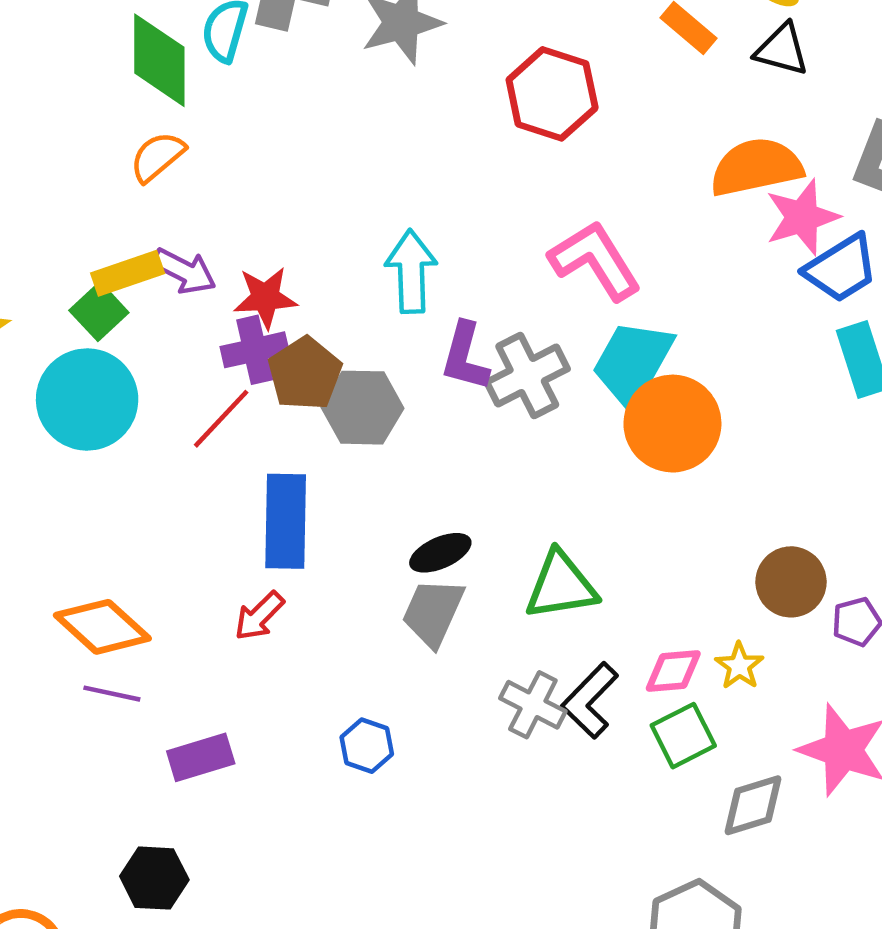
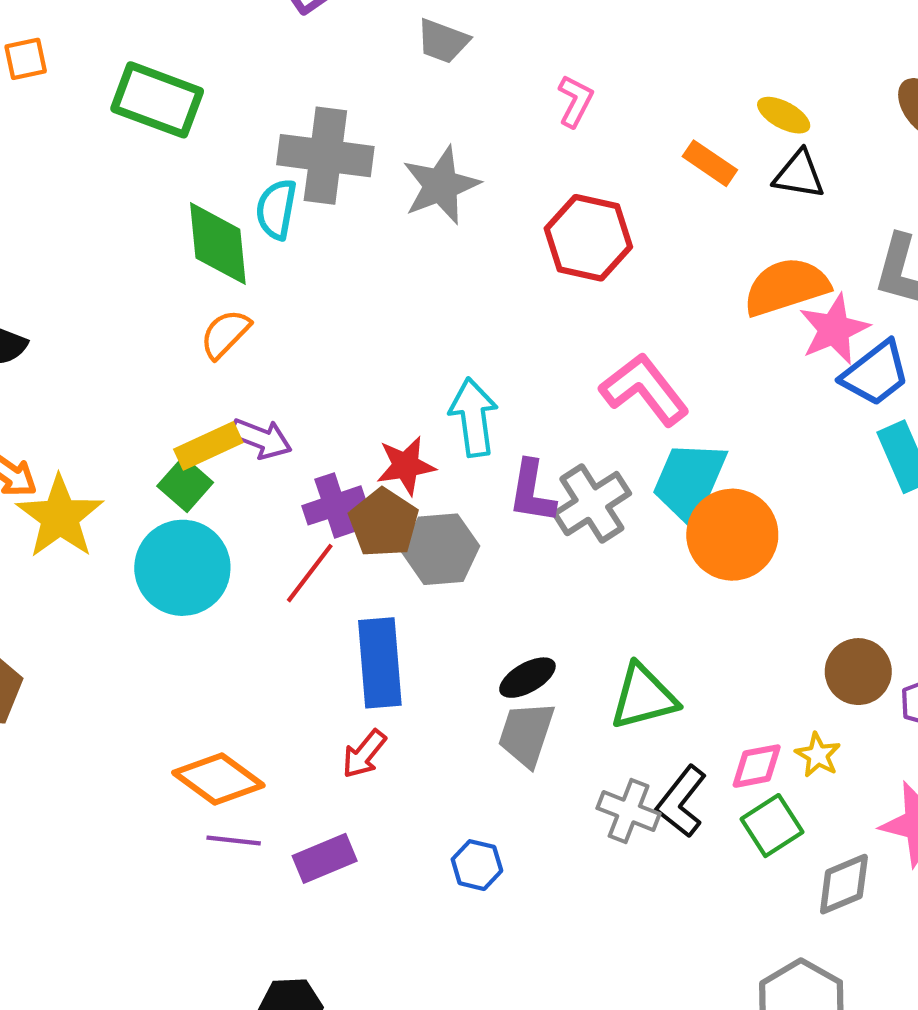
red star: (265, 298) -> (406, 466), moved
purple rectangle: (201, 757) -> (325, 858), moved

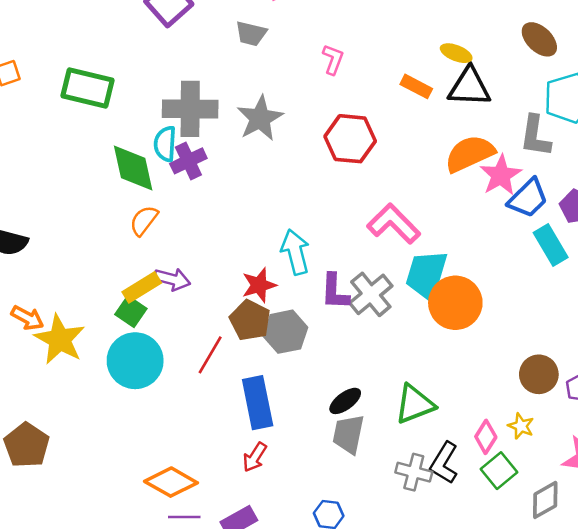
black triangle: (799, 175) -> (469, 87), size x1.4
purple cross: (335, 505) -> (188, 161), moved
pink diamond: (757, 766) -> (486, 437), turned -40

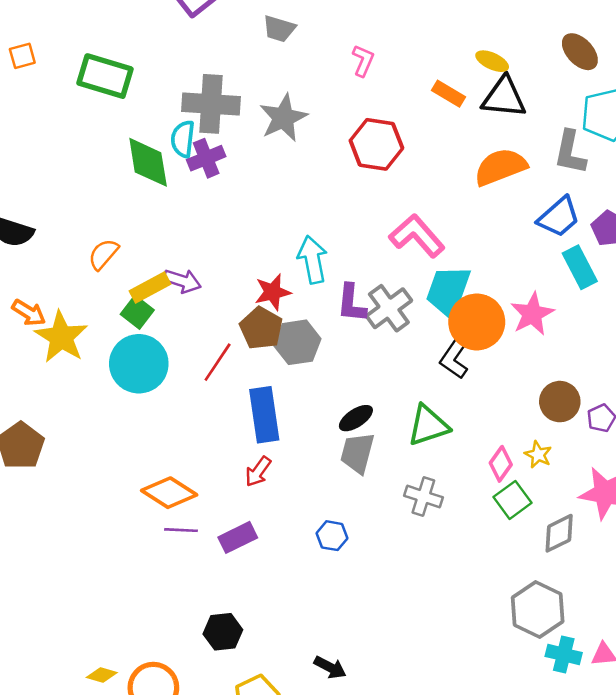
pink star: (501, 175) -> (532, 314), moved
orange semicircle: (144, 220) -> (103, 254), moved
black L-shape: (444, 463) -> (455, 357), moved

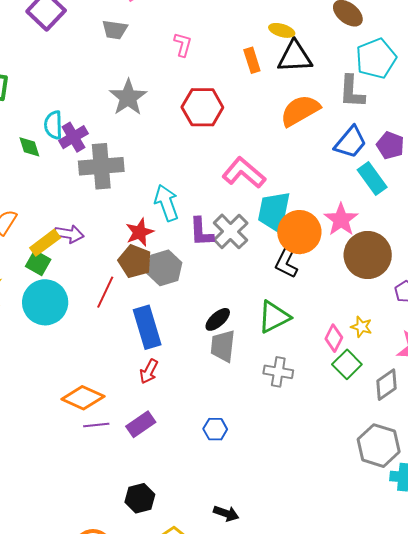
orange rectangle: (448, 94) -> (252, 60), turned 50
gray cross: (211, 104) -> (101, 166), moved
green diamond: (148, 162) -> (29, 147), size x0.6
brown circle: (560, 402) -> (368, 255), moved, size x1.5
blue hexagon: (332, 536) -> (215, 429), moved

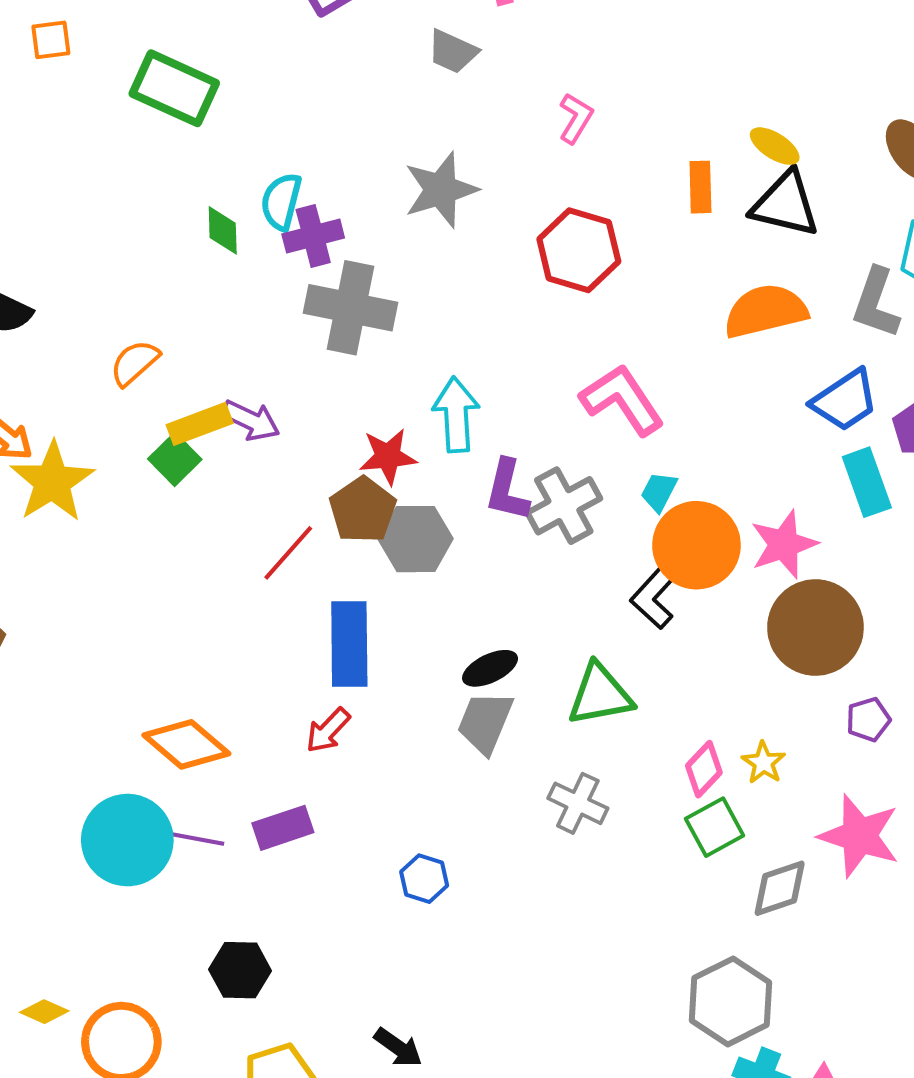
cyan trapezoid: (274, 212) -> (659, 492), size x0.5
cyan circle: (45, 302) -> (127, 840), moved
purple line: (96, 425) -> (198, 839), moved

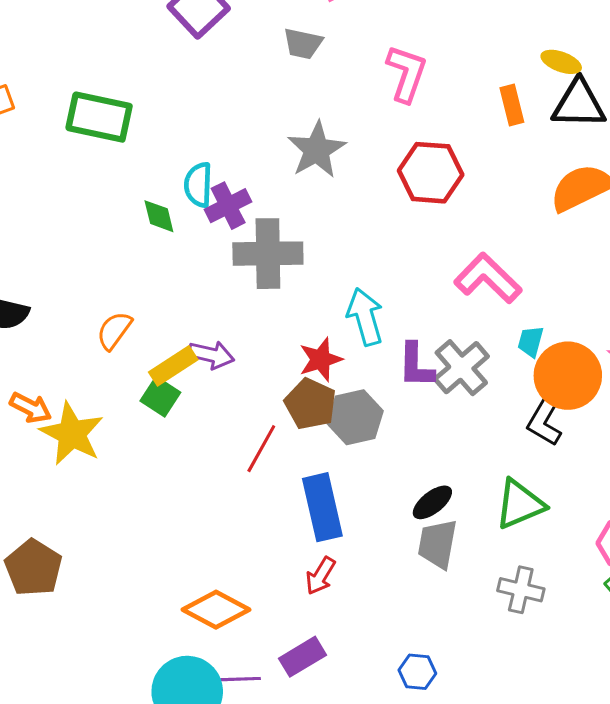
pink L-shape: (576, 118) -> (407, 74), size x1.5

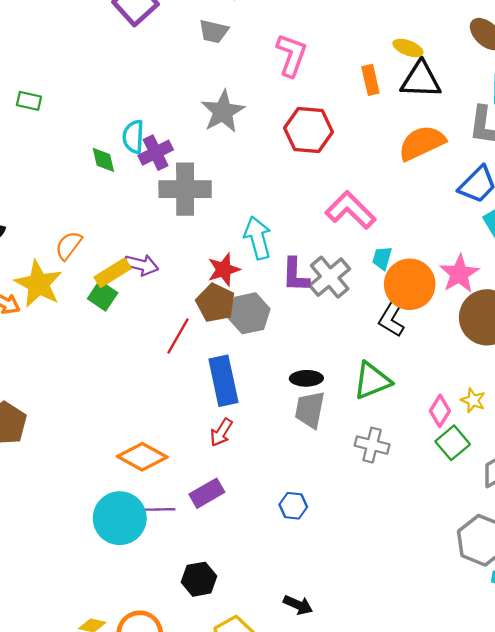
green rectangle: (99, 117) -> (29, 101), moved, size x0.5
yellow star: (72, 434) -> (39, 284), moved
black ellipse: (432, 502) -> (306, 378), turned 36

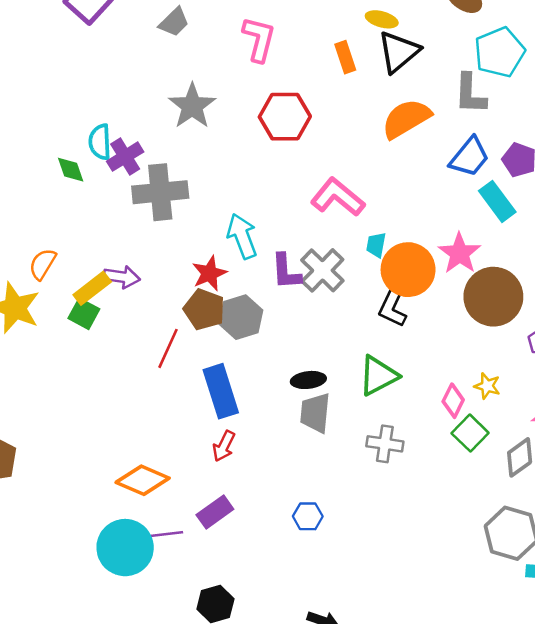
gray trapezoid: (214, 31) -> (174, 22), turned -52
black triangle: (421, 80) -> (399, 52), turned -36

